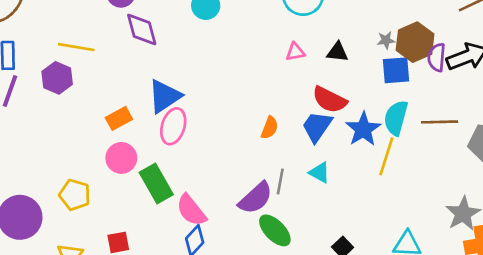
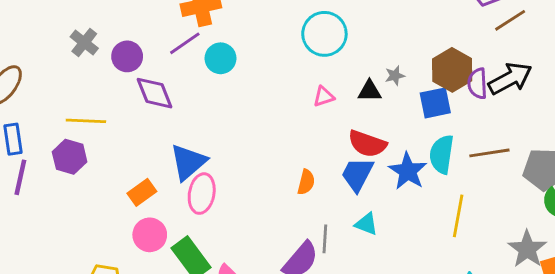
gray star: (386, 40) -> (395, 76), moved
yellow line: (386, 156) -> (458, 216), moved

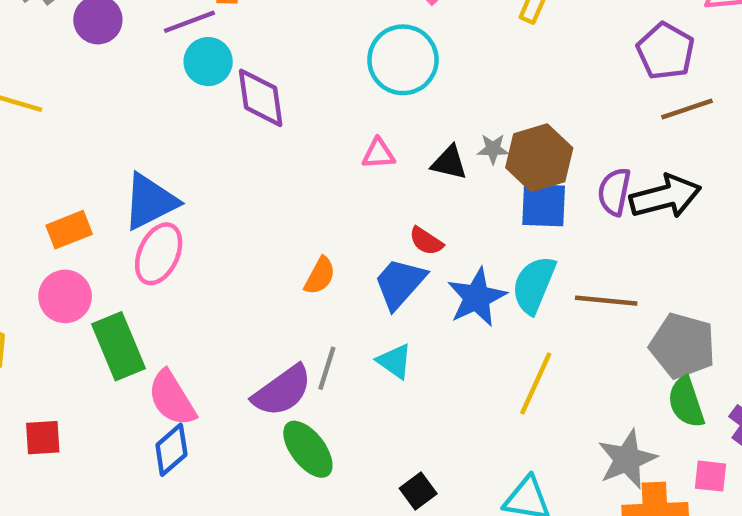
cyan circle: (221, 58) -> (208, 62), moved
brown hexagon: (452, 70) -> (539, 158), moved
purple diamond: (154, 93) -> (261, 98), moved
red semicircle: (367, 144) -> (426, 241), size x0.6

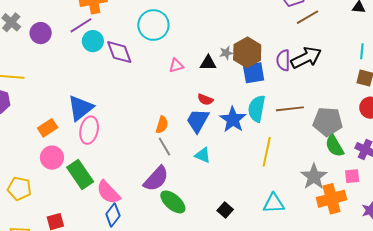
cyan circle: (403, 60) -> (153, 25), moved
gray line: (327, 368) -> (164, 147), moved, turned -36

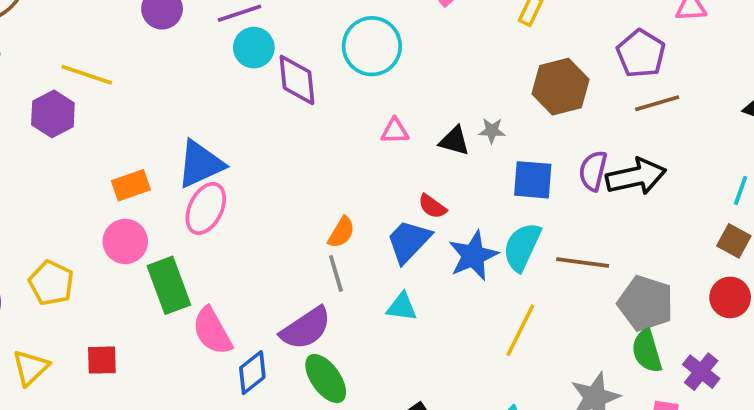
brown hexagon: (247, 52) -> (560, 87), moved
cyan triangle: (203, 155) -> (402, 307), turned -30
blue diamond: (113, 215) -> (252, 373), moved

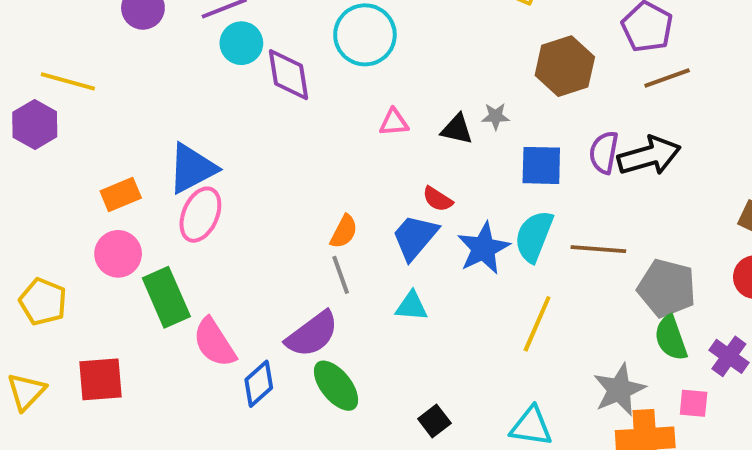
red square: (102, 360) -> (100, 379), size x1.4

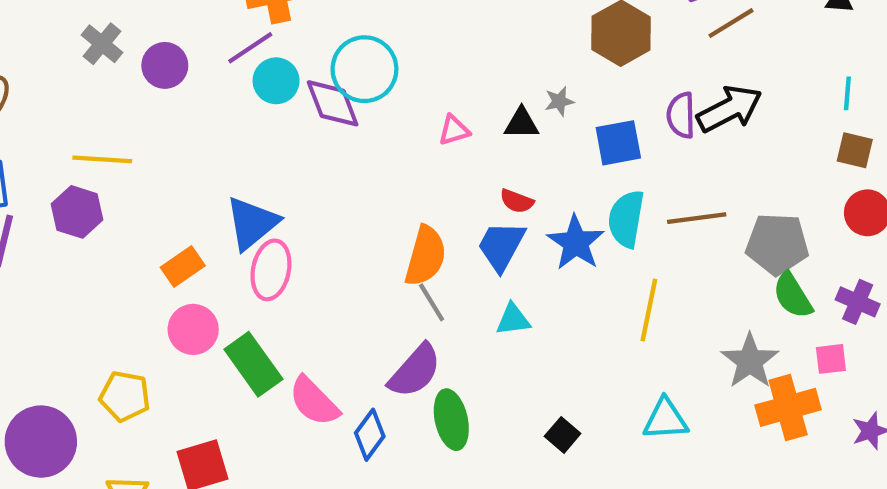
cyan circle: (365, 35) -> (364, 69), moved
orange semicircle: (344, 232) -> (425, 256), size x1.6
green ellipse: (336, 386) -> (451, 420), turned 38

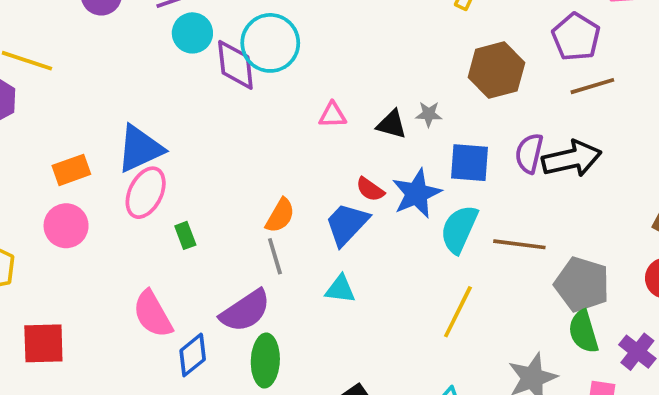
blue star: (576, 243) -> (417, 193), moved
orange semicircle: (425, 256) -> (280, 216), size x0.7
green rectangle: (253, 364) -> (185, 235), moved, size x0.5

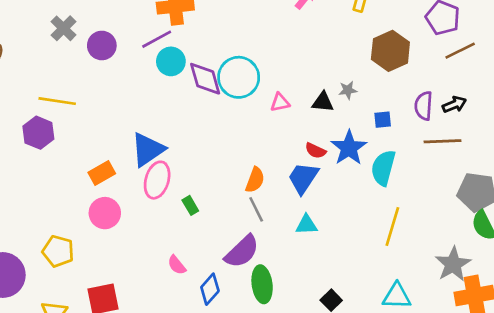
cyan circle: (270, 43) -> (239, 77), moved
black arrow: (572, 159) -> (454, 105), size x0.6
blue square: (470, 163) -> (383, 120), size x0.6
brown line: (519, 244) -> (443, 141), moved
pink semicircle: (153, 314) -> (177, 265), size x0.6

